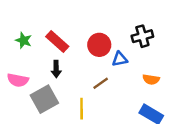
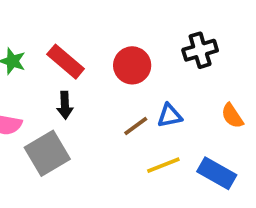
blue triangle: (120, 59) -> (170, 116), moved
orange semicircle: (151, 79) -> (232, 116), moved, turned 49
yellow line: (82, 109) -> (163, 165), moved, turned 70

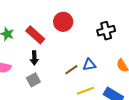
red circle: (132, 65) -> (63, 22), moved
gray square: (47, 153) -> (33, 80), moved, size x0.6

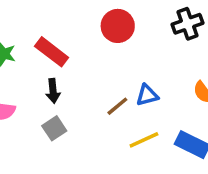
red circle: (63, 22) -> (118, 26), moved
black cross: (106, 31) -> (188, 24), moved

